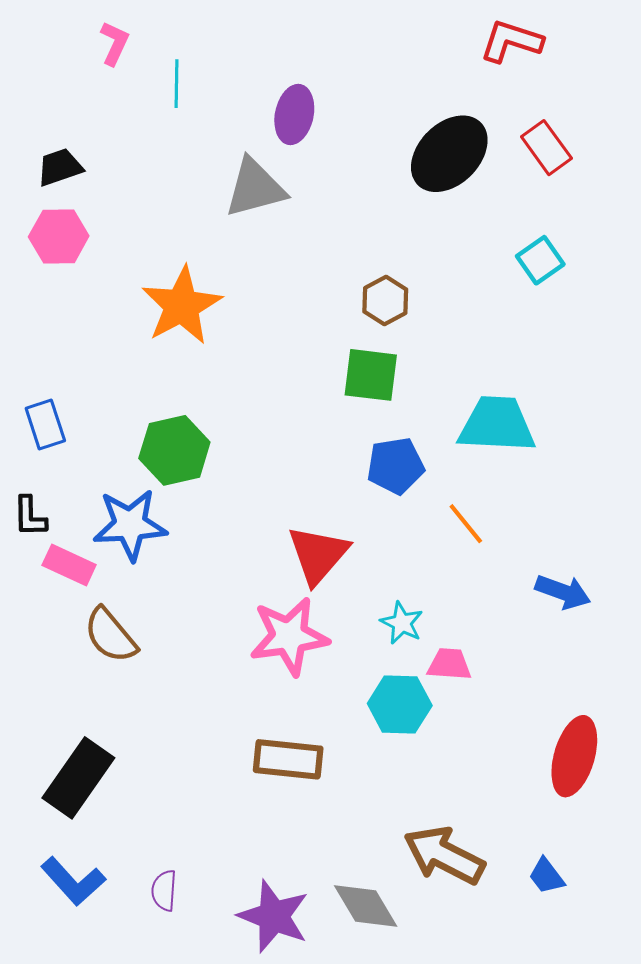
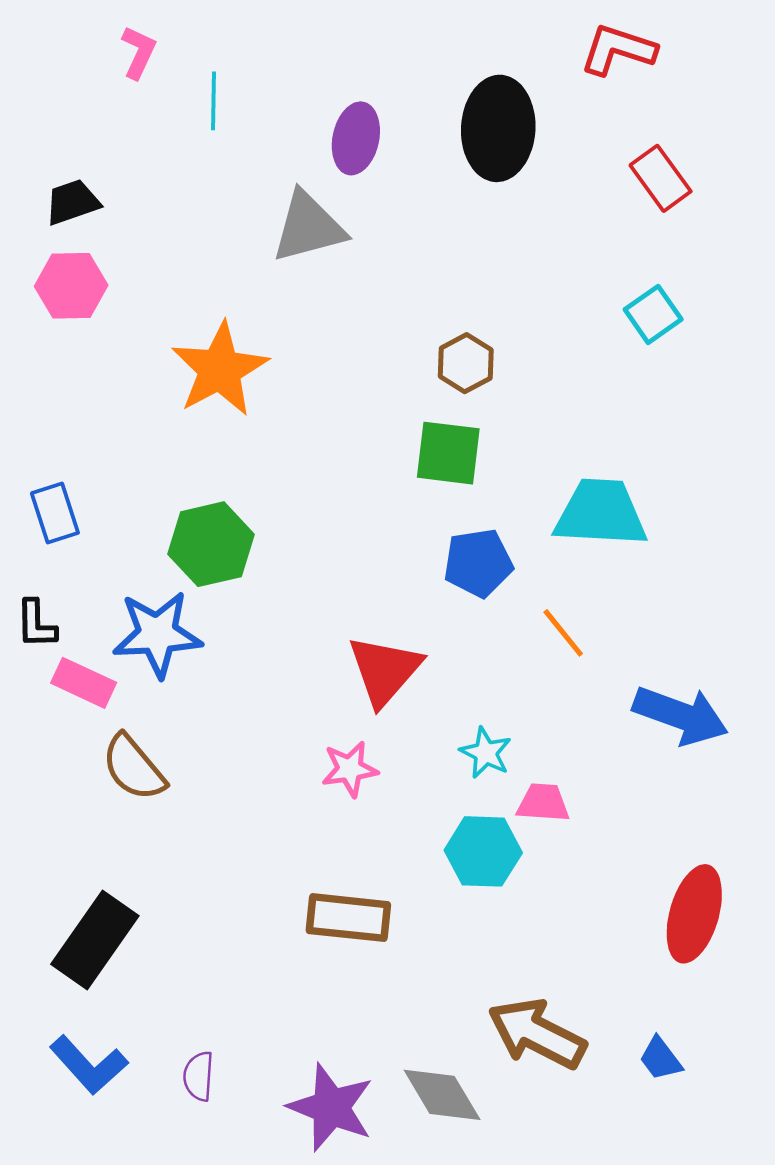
black ellipse: (449, 154) -> (498, 128), moved, turned -42
blue arrow: (563, 592) -> (681, 715), size x1.4
pink star: (289, 636) -> (350, 769), size x0.6

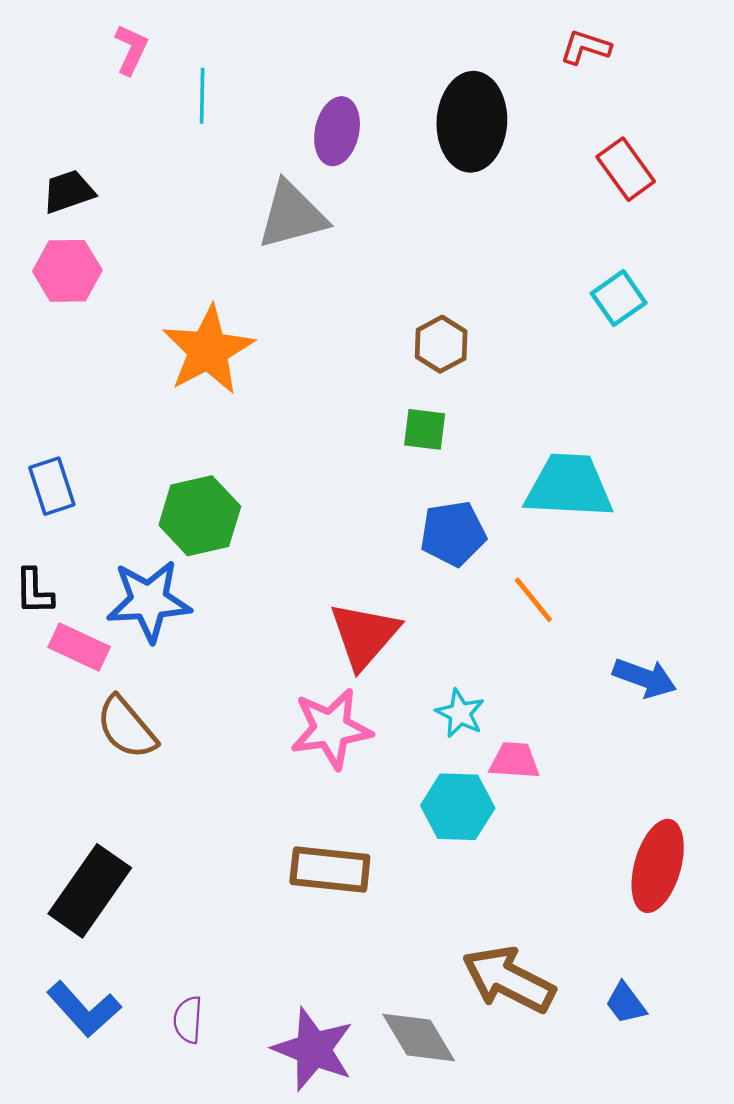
red L-shape: (618, 50) -> (585, 47), size x0.7
green square: (448, 453) -> (425, 429), size x0.7
blue arrow: (681, 715) -> (645, 678), size x0.7
pink star: (350, 769) -> (331, 729), size x1.5

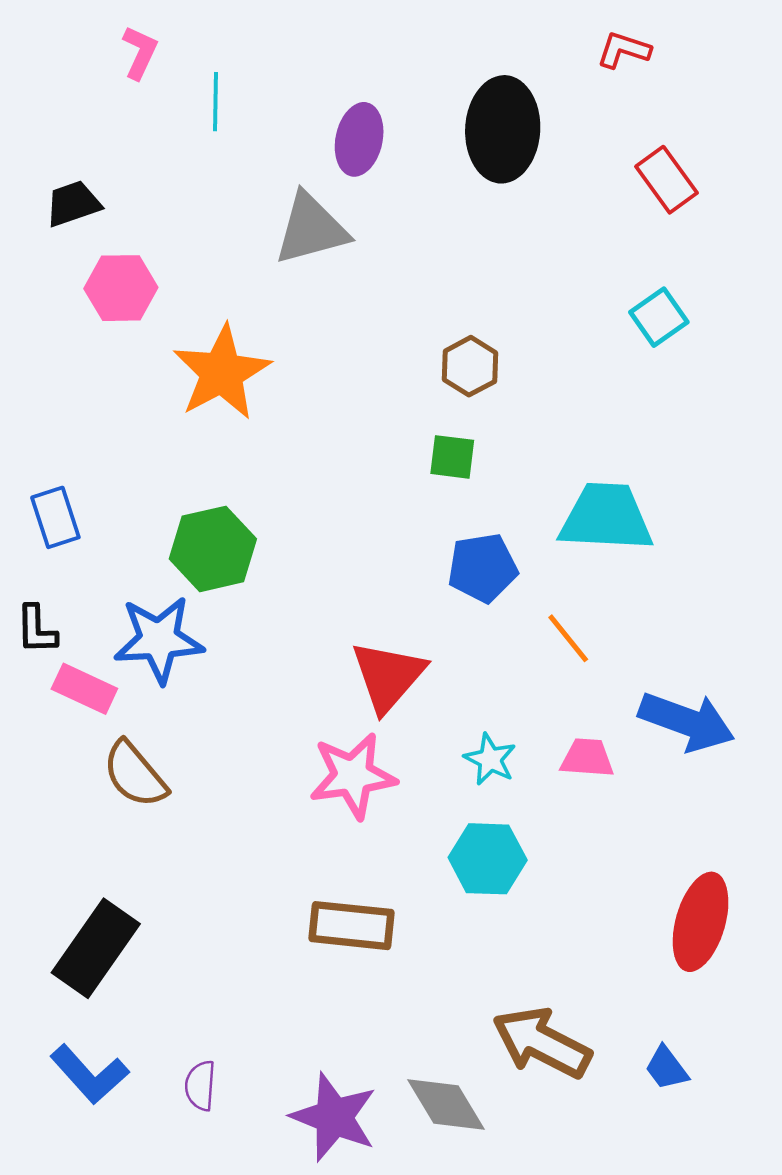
pink hexagon: (67, 271) -> (121, 288), moved
blue arrow: (645, 678) -> (687, 721), size x1.4
pink trapezoid: (514, 761) -> (587, 758), moved

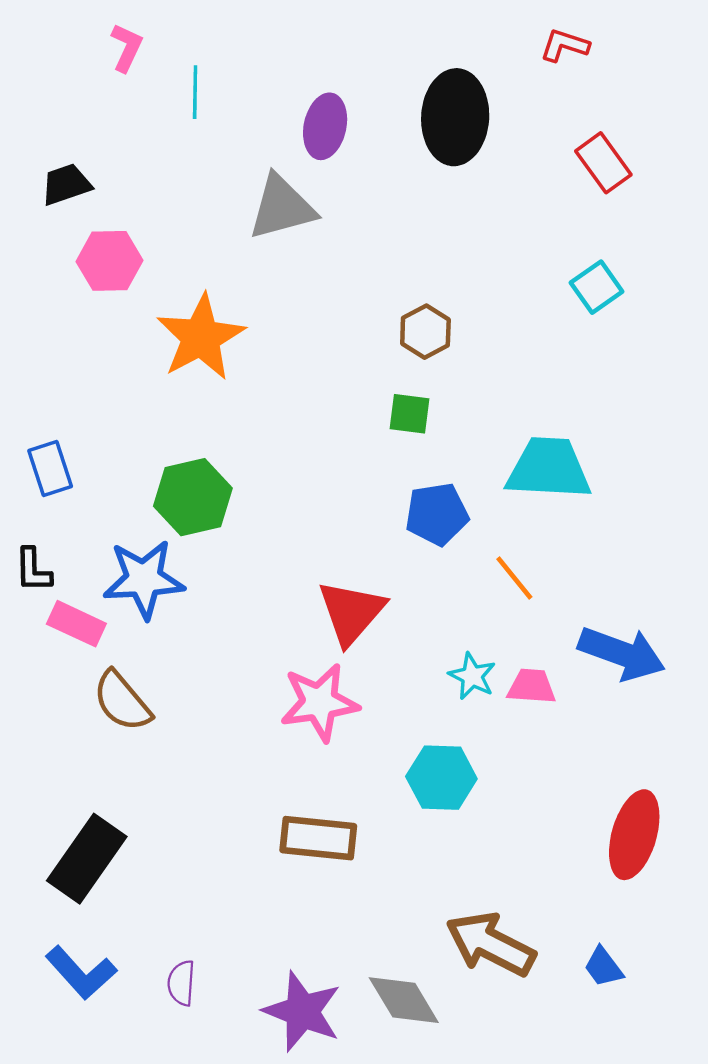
cyan star: (490, 759) -> (472, 676), moved

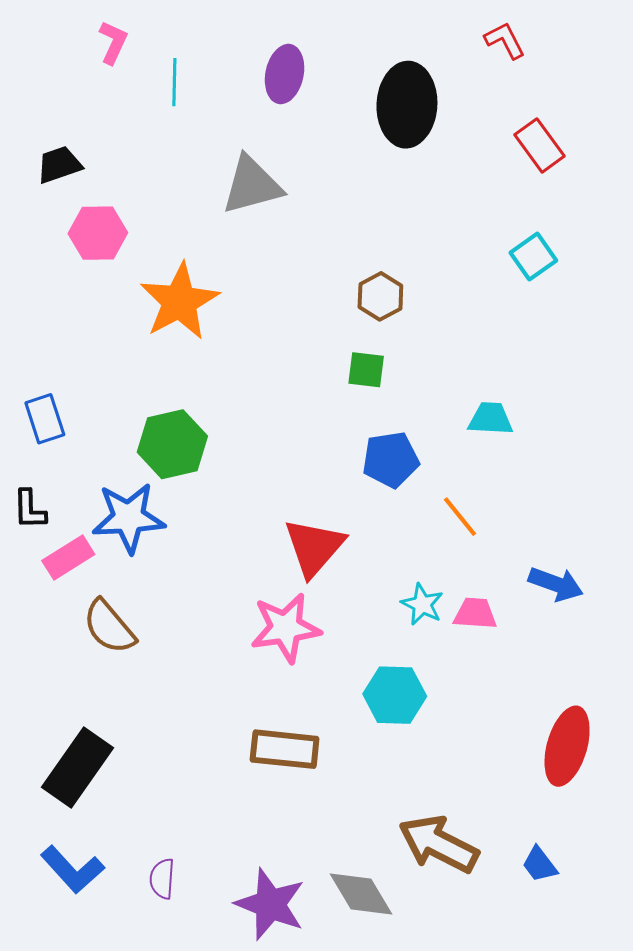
red L-shape: (565, 45) -> (505, 40), turned 45
purple ellipse: (325, 126) -> (285, 74), moved
cyan trapezoid: (549, 469) -> (491, 419), size x0.6
pink rectangle: (76, 624) -> (68, 557), turned -57
blue arrow: (622, 653) -> (556, 584), size x0.7

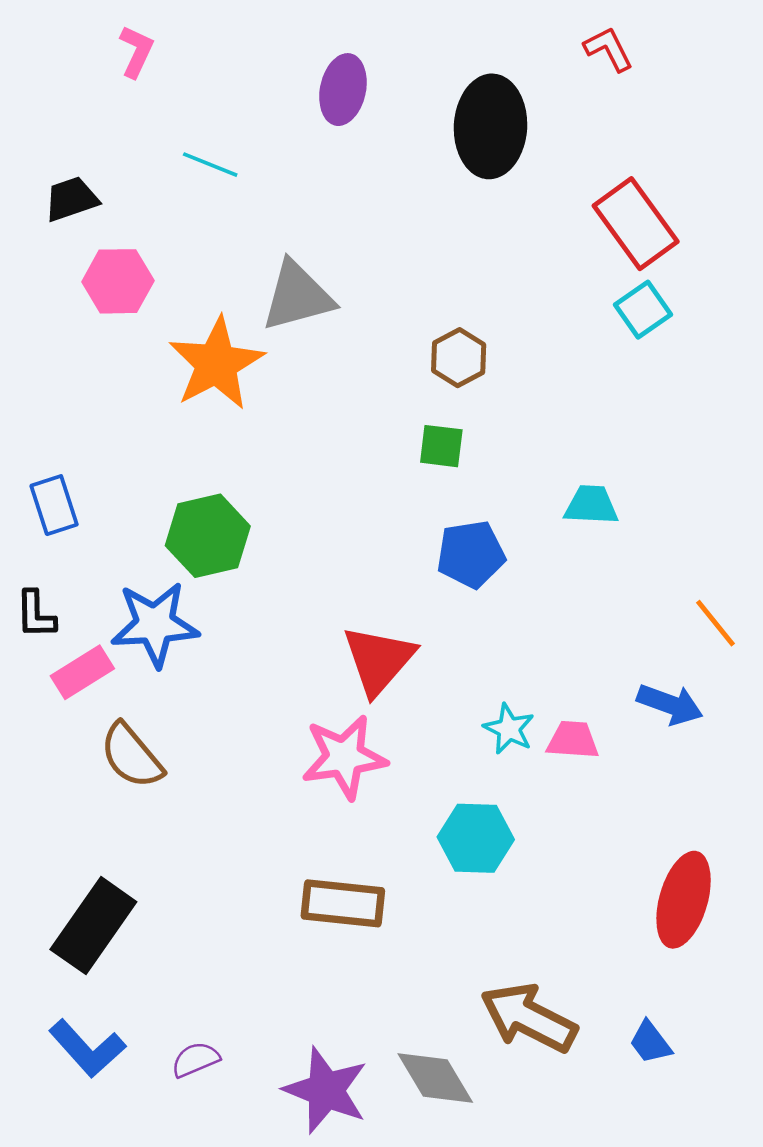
cyan line: (174, 82) -> (210, 165), moved, turned -69
red rectangle: (540, 145) -> (636, 224), moved, size x1.4
gray triangle: (252, 185) -> (297, 296), moved
orange line: (460, 517) -> (715, 623), moved
purple semicircle: (162, 879) -> (195, 1060), turned 63

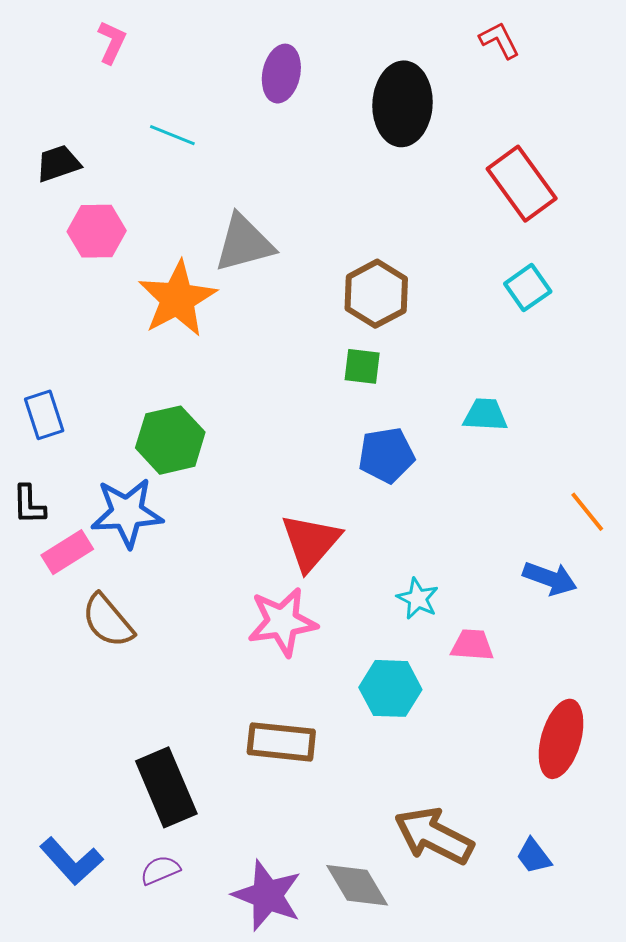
cyan square: (643, 310) -> (528, 288), moved
brown hexagon: (459, 358) -> (376, 294), size x1.4
pink trapezoid: (573, 740) -> (472, 645), moved
black rectangle: (93, 926) -> (166, 787), moved, turned -58

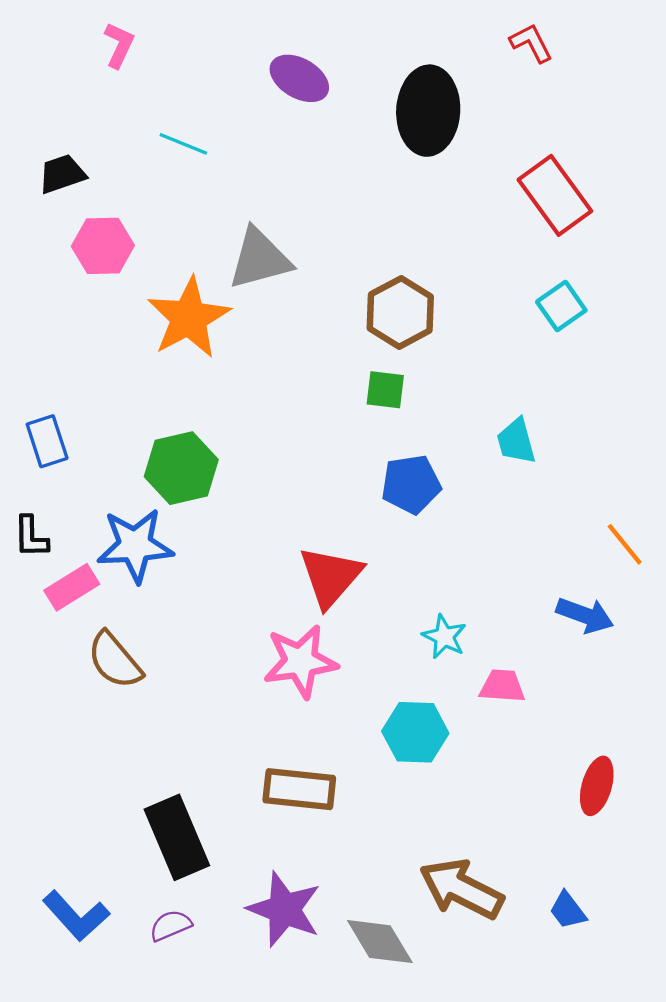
purple ellipse: (281, 74) -> (299, 78), turned -72
cyan trapezoid: (485, 415) -> (516, 441), turned -108
red ellipse: (561, 739) -> (597, 786), size x0.7
purple star: (267, 895) -> (284, 909), moved

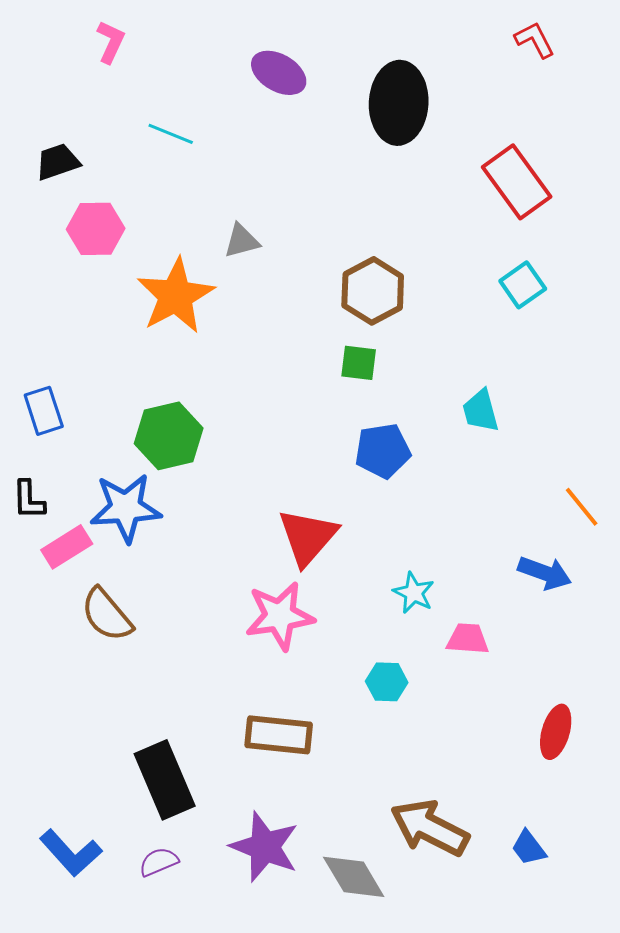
red L-shape: (531, 43) -> (535, 40), moved
gray triangle: (260, 259) -> (242, 241), size x0.6
cyan hexagon: (415, 732) -> (387, 682), size x0.7

